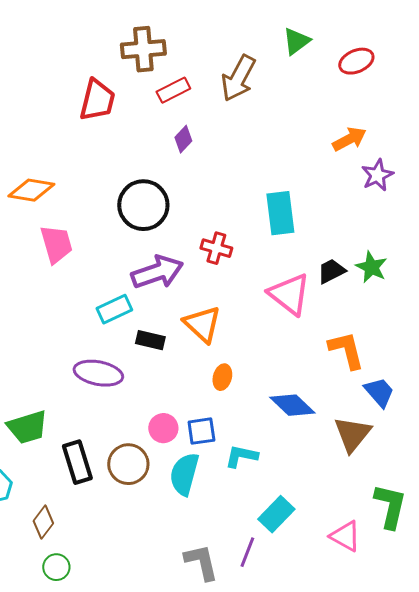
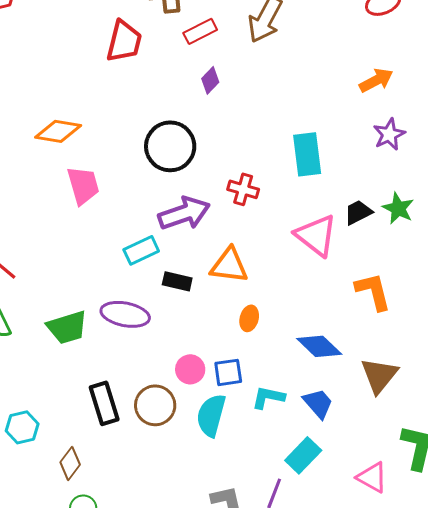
purple star: (377, 175) -> (389, 134), moved
orange triangle: (202, 324) -> (229, 265), turned -36
blue trapezoid: (379, 392) -> (318, 403), moved
green trapezoid: (27, 427) -> (67, 327), moved

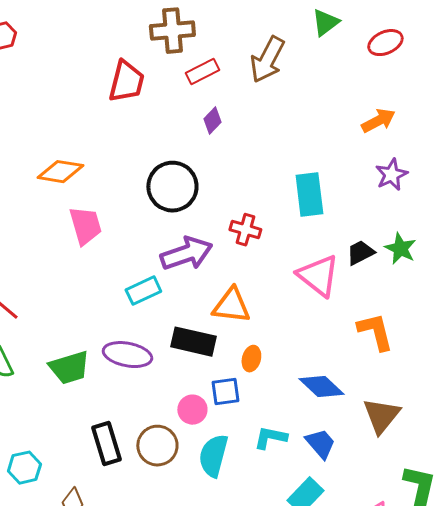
black rectangle: (177, 281) -> (193, 342), moved, size x1.5
blue square: (228, 372) -> (225, 392), moved

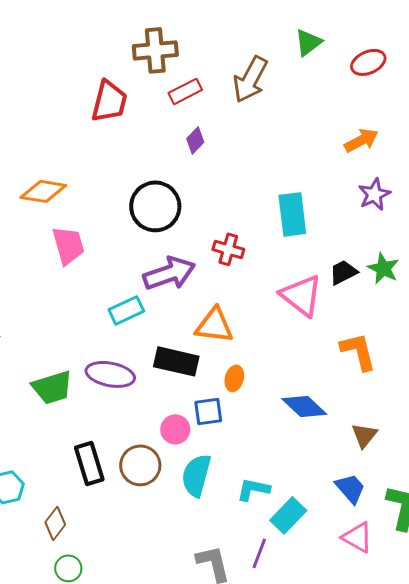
brown triangle: (381, 416) -> (364, 435), size x0.7
cyan L-shape: (270, 438) -> (253, 489), moved
blue trapezoid: (320, 444) -> (350, 488), moved

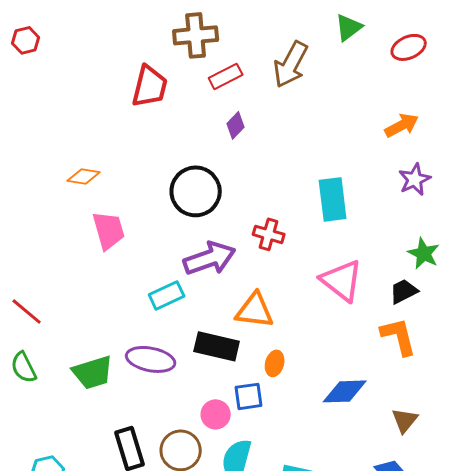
orange diamond: (43, 191) -> (84, 176), size x0.7
black trapezoid: (343, 272) -> (404, 291), moved
blue diamond: (304, 406) -> (345, 391), turned -45

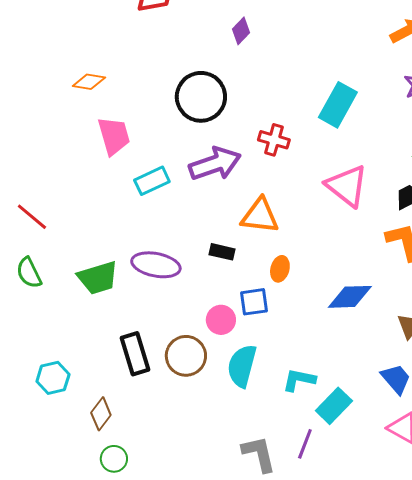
cyan rectangle: (333, 199) -> (338, 105), turned 36
cyan rectangle: (167, 295) -> (152, 181), moved
black rectangle: (217, 346) -> (222, 252), size x0.6

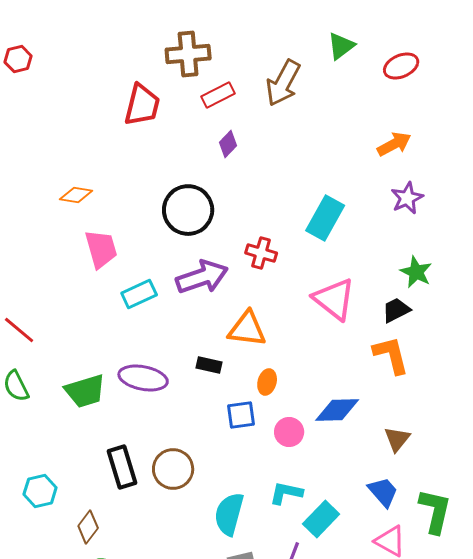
pink circle: (221, 320) -> (289, 432), moved
cyan semicircle: (242, 366) -> (229, 514), moved

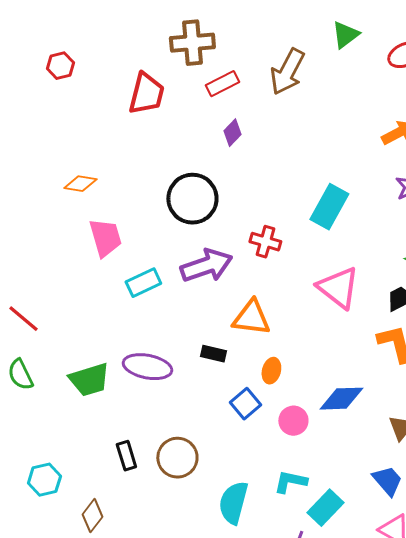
red hexagon: (18, 59) -> (60, 66), moved
blue square: (241, 415) -> (245, 404), turned -32
black rectangle: (122, 467) -> (126, 456), size x0.7

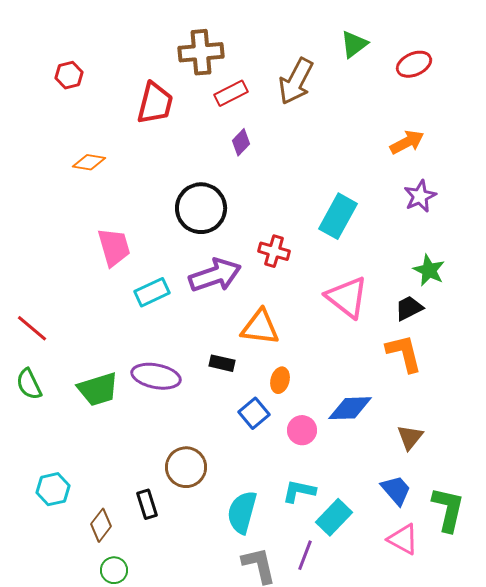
orange diamond: (80, 184) -> (89, 162), moved
black rectangle: (126, 456) -> (147, 504), moved

